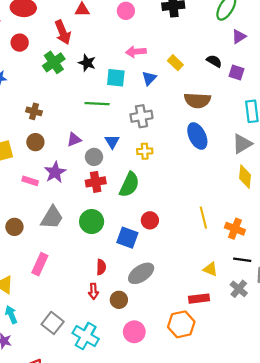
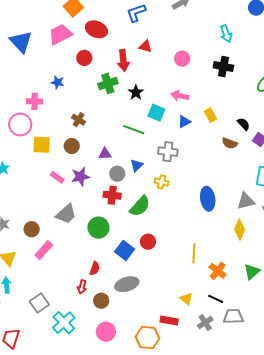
brown semicircle: (197, 100) -> (230, 143), moved, size x0.7
blue ellipse: (197, 136) -> (208, 199), moved
brown circle: (14, 227) -> (32, 229), moved

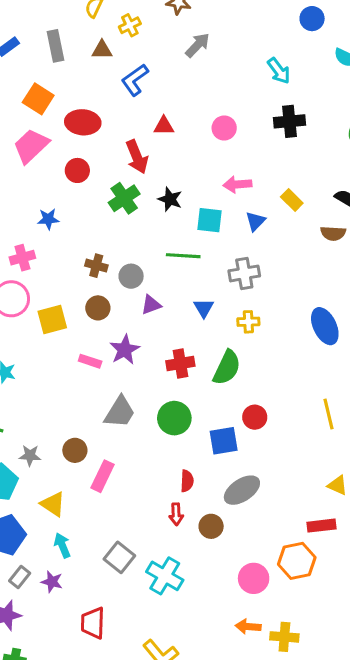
gray circle: (117, 174) -> (131, 276), moved
blue square: (125, 250) -> (224, 441), turned -30
pink circle: (106, 332) -> (254, 578), moved

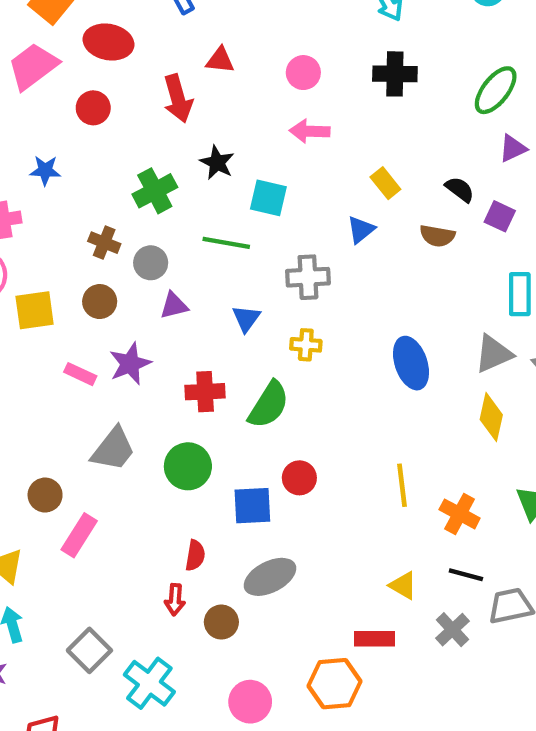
pink arrow: (237, 184) -> (310, 131), moved
green cross: (124, 198) -> (155, 191), moved
blue triangle: (255, 221) -> (361, 230), moved
pink circle: (254, 578) -> (250, 702), moved

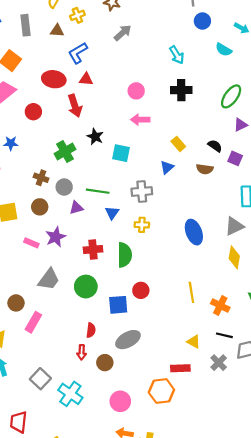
red ellipse: (108, 42) -> (54, 79), moved
red triangle: (220, 60) -> (86, 79), moved
green line: (226, 243) -> (98, 191), moved
green semicircle: (269, 405) -> (125, 255), turned -30

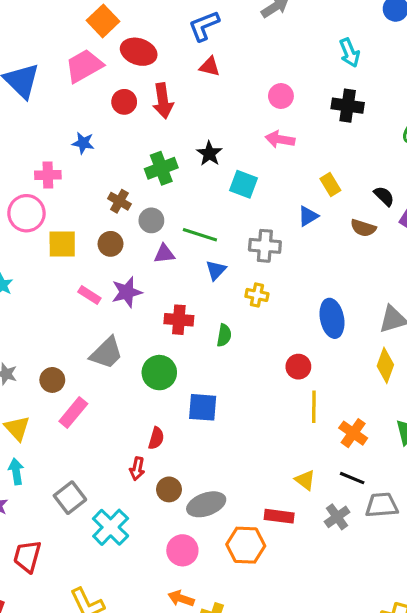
red ellipse: (54, 79) -> (139, 52), moved
red arrow: (75, 106) -> (163, 101), moved
green semicircle: (125, 255) -> (224, 335), size x0.6
red circle: (141, 290) -> (298, 367), moved
gray ellipse: (128, 340) -> (206, 504), moved

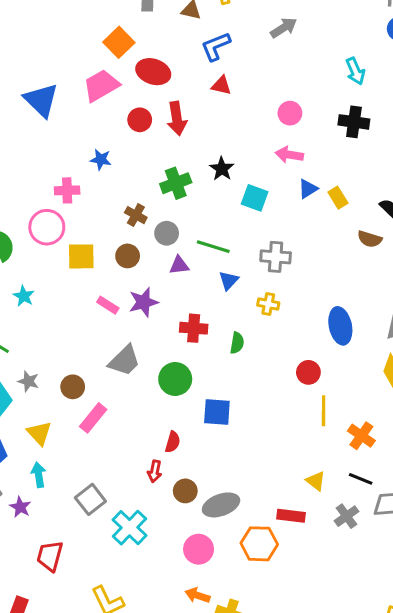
blue triangle: (308, 216) -> (308, 189), moved

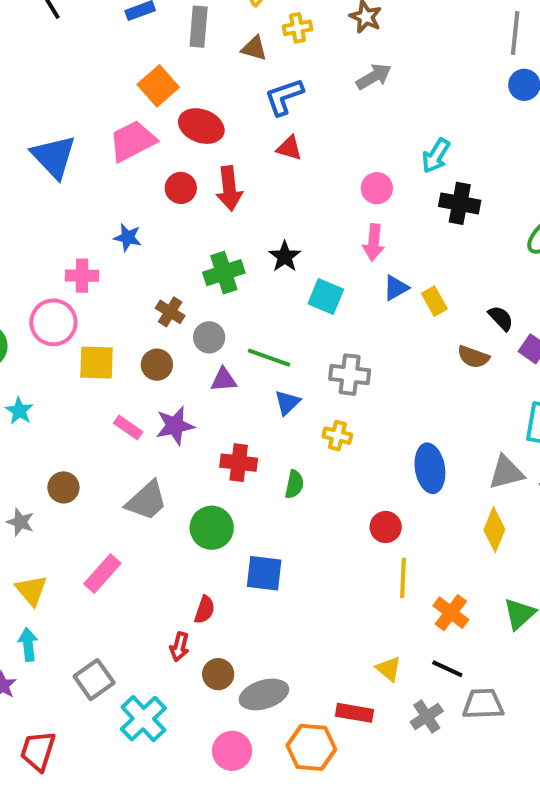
cyan arrow: (355, 71) -> (436, 156), moved, turned 52
pink arrow: (289, 155) -> (374, 242), turned -96
brown circle: (73, 387) -> (63, 487), moved

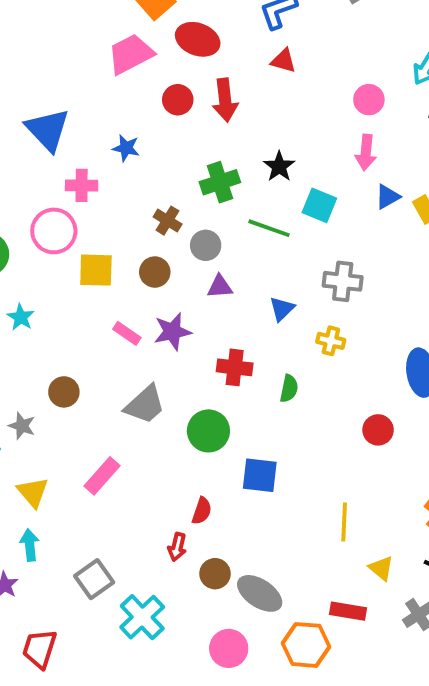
blue triangle: (54, 157) -> (48, 130), moved
green line: (269, 358) -> (269, 228), moved
yellow line: (403, 578) -> (344, 522), moved
gray ellipse: (264, 694) -> (260, 593), turned 51

